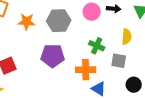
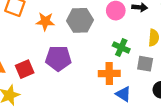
purple pentagon: (53, 56) -> (58, 58), moved

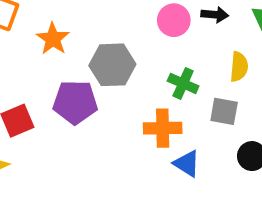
gray hexagon: (80, 20) -> (112, 65), moved
orange star: (45, 21) -> (53, 39), turned 30

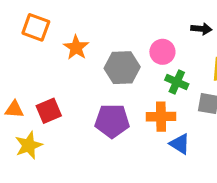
pink circle: (174, 20) -> (162, 52), moved
purple pentagon: (75, 102) -> (112, 121), moved

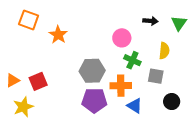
gray hexagon: (122, 68) -> (92, 71), moved
orange triangle: (14, 109) -> (13, 80), turned -32
purple pentagon: (112, 121) -> (94, 100), moved

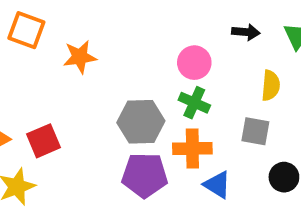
orange star: (58, 35) -> (80, 57), turned 30
green cross: (132, 60) -> (194, 103), moved

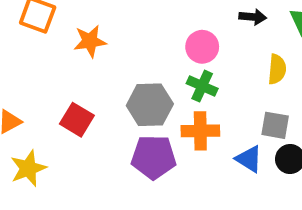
gray square: (255, 131) -> (275, 125), moved
red square: (44, 141) -> (77, 120), moved, turned -36
blue triangle: (217, 185) -> (249, 159), moved

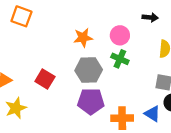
orange star: (90, 41) -> (83, 38), moved
orange cross: (200, 131) -> (122, 118), moved
blue triangle: (249, 159) -> (152, 114), moved

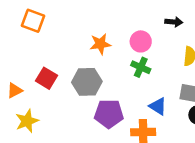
gray hexagon: (89, 70) -> (87, 82), moved
red square: (45, 79) -> (47, 78), moved
blue triangle: (152, 114) -> (158, 106), moved

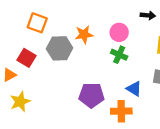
orange square: (33, 21) -> (37, 23), moved
red square: (47, 78) -> (27, 58), moved
gray hexagon: (87, 82) -> (60, 48), moved

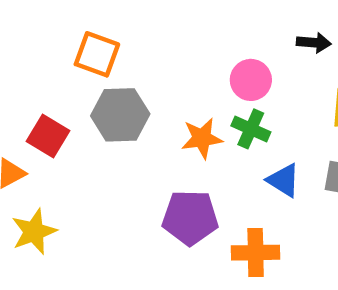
orange square: (37, 23) -> (97, 54), moved
orange star: (84, 34) -> (202, 138), moved
blue triangle: (134, 89) -> (284, 180), moved

